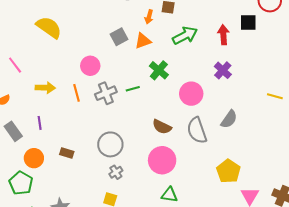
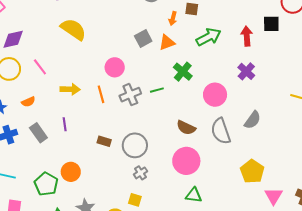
brown rectangle: (67, 153) -> (104, 141), moved
orange circle: (34, 158) -> (71, 172), moved

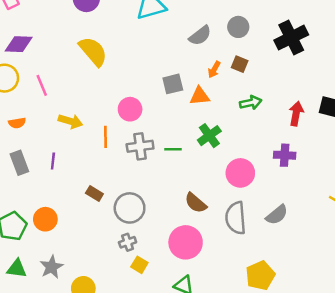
green arrow: (209, 37) -> (251, 103), size x0.7
purple cross: (246, 71) -> (285, 155), turned 36
yellow square: (135, 200) -> (139, 265), moved

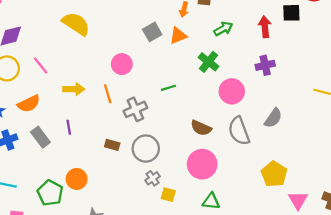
orange semicircle: (17, 123) -> (29, 104), size x1.5
green cross: (209, 136) -> (209, 62), moved
gray cross: (140, 146) -> (135, 109), moved

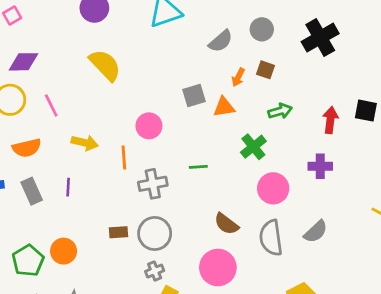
brown rectangle: (112, 145) -> (119, 232), moved, turned -32

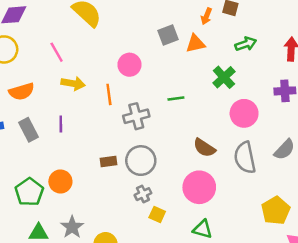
pink line: (51, 105) -> (57, 52), moved

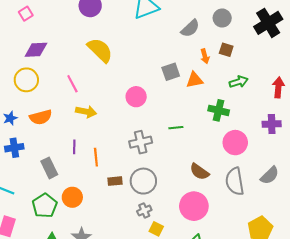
orange arrow: (206, 16) -> (205, 56), turned -40
green cross: (224, 77) -> (219, 110), turned -36
orange line: (109, 94) -> (96, 157), moved
gray rectangle: (28, 130) -> (49, 168), moved

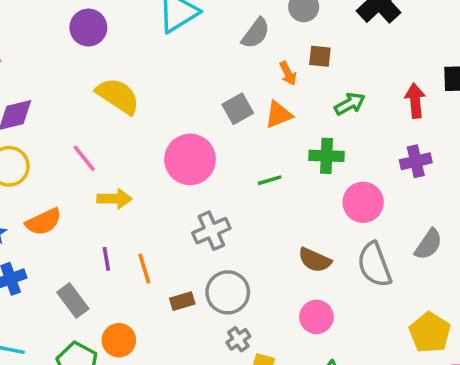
pink circle: (136, 97) -> (190, 159), size x1.5
green line: (176, 128) -> (270, 180), moved
pink circle: (194, 206) -> (316, 317), size x0.7

